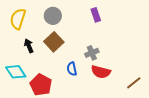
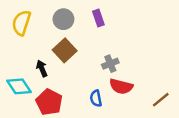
purple rectangle: (96, 15) -> (98, 18), moved
black arrow: (29, 46) -> (42, 68), moved
blue semicircle: (72, 69) -> (96, 98), moved

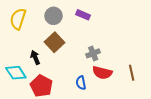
purple rectangle: (98, 18) -> (83, 15), turned -48
brown line: (161, 100) -> (132, 73), moved, turned -63

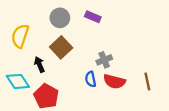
yellow semicircle: (18, 19) -> (20, 36), moved
blue semicircle: (81, 83) -> (91, 79), moved

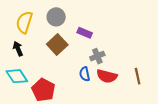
purple rectangle: (93, 17) -> (85, 33), moved
yellow semicircle: (20, 36) -> (24, 22), moved
black arrow: (39, 64) -> (18, 49), moved

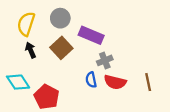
purple rectangle: (85, 33) -> (91, 35), size x1.5
black arrow: (18, 49) -> (31, 50), moved

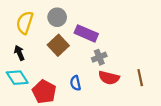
black arrow: (31, 50) -> (19, 53), moved
blue semicircle: (91, 80) -> (75, 83), moved

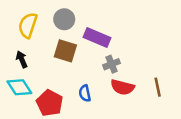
brown square: (58, 45) -> (65, 51), turned -30

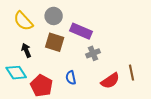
yellow semicircle: (28, 25) -> (23, 21), turned -60
black arrow: (22, 59) -> (26, 50), moved
red semicircle: (122, 87) -> (110, 81), moved, turned -48

